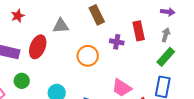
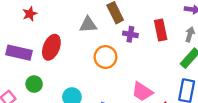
gray triangle: (61, 26) -> (88, 25), moved
purple cross: (117, 42) -> (130, 34), moved

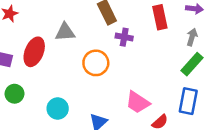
gray triangle: (88, 25) -> (65, 32), moved
red rectangle: (161, 30) -> (160, 17), moved

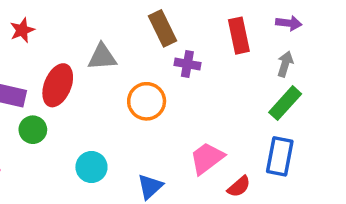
green circle: (14, 94) -> (33, 130), moved
pink trapezoid: (138, 102) -> (207, 158), turned 110

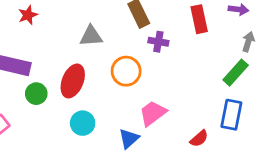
gray arrow: (285, 64) -> (248, 42), moved
red ellipse: (58, 85) -> (73, 81), moved
pink trapezoid: (207, 158) -> (153, 113), moved

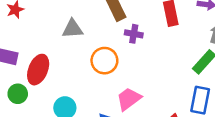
red ellipse: (73, 81) -> (38, 70), moved
green circle: (36, 94) -> (18, 94), moved

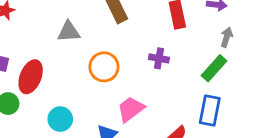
purple cross: (134, 34) -> (159, 58), moved

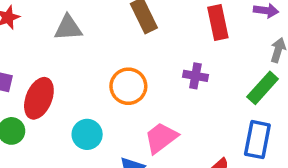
gray triangle: (69, 32) -> (68, 28), moved
cyan circle: (60, 119) -> (87, 134), moved

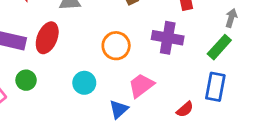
purple cross: (195, 76) -> (168, 38), size x1.6
red ellipse: (39, 98) -> (47, 38), moved

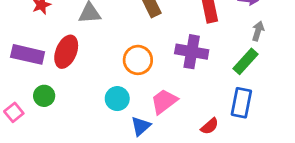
cyan circle: (84, 83) -> (117, 99), moved

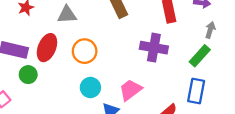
orange circle: (138, 60) -> (85, 51), moved
green circle: (44, 96) -> (28, 75), moved

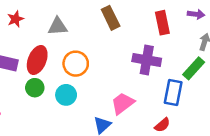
green circle: (28, 75) -> (35, 88), moved
cyan circle: (90, 88) -> (66, 95), moved
blue rectangle: (196, 91) -> (173, 92), moved

